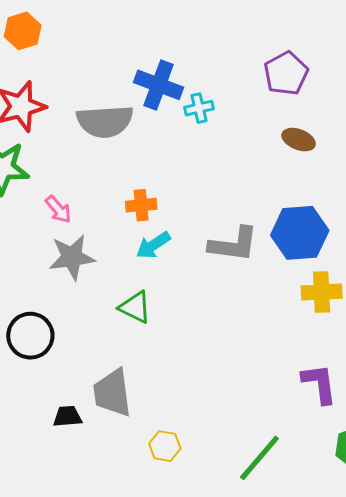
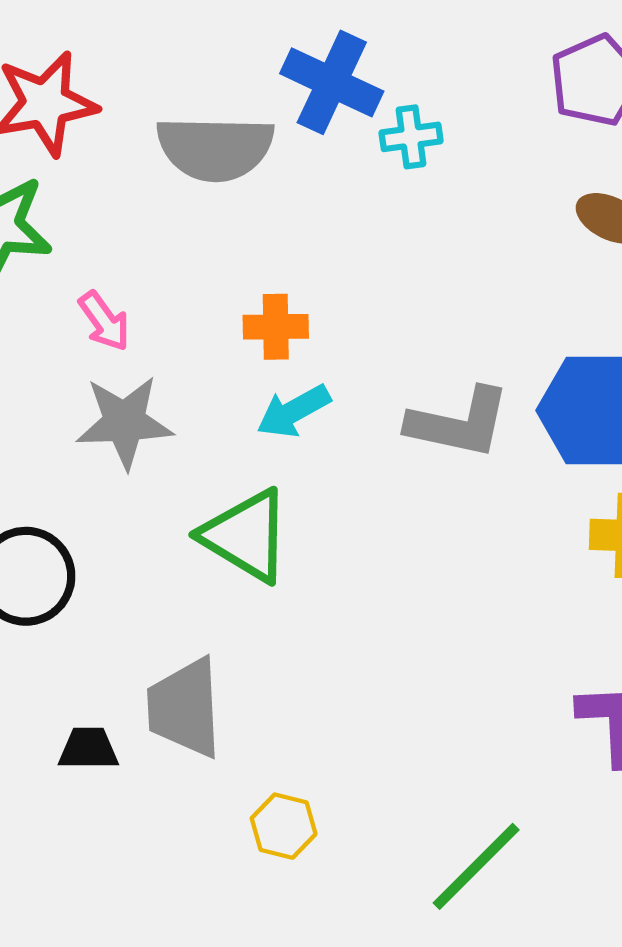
green triangle: (135, 307) -> (246, 536), size x1.4

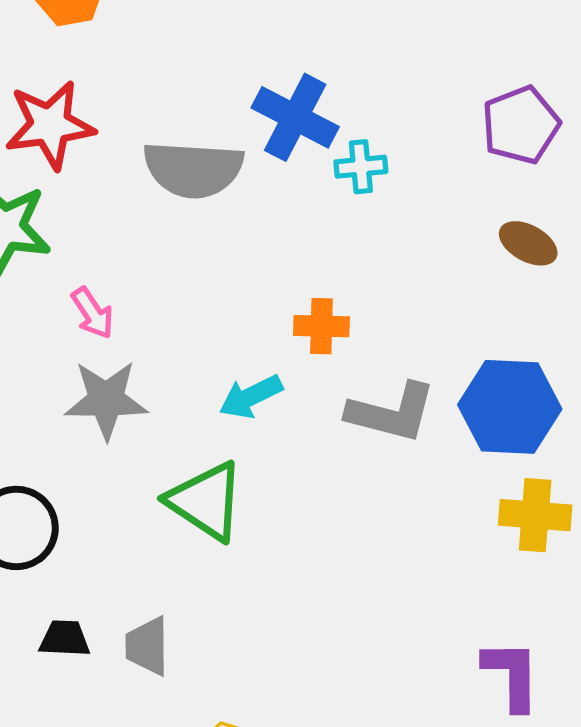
orange cross: (276, 327) -> (321, 326), moved
gray trapezoid: (185, 708) -> (147, 646), size x0.7
black trapezoid: (88, 749) -> (65, 639), moved

